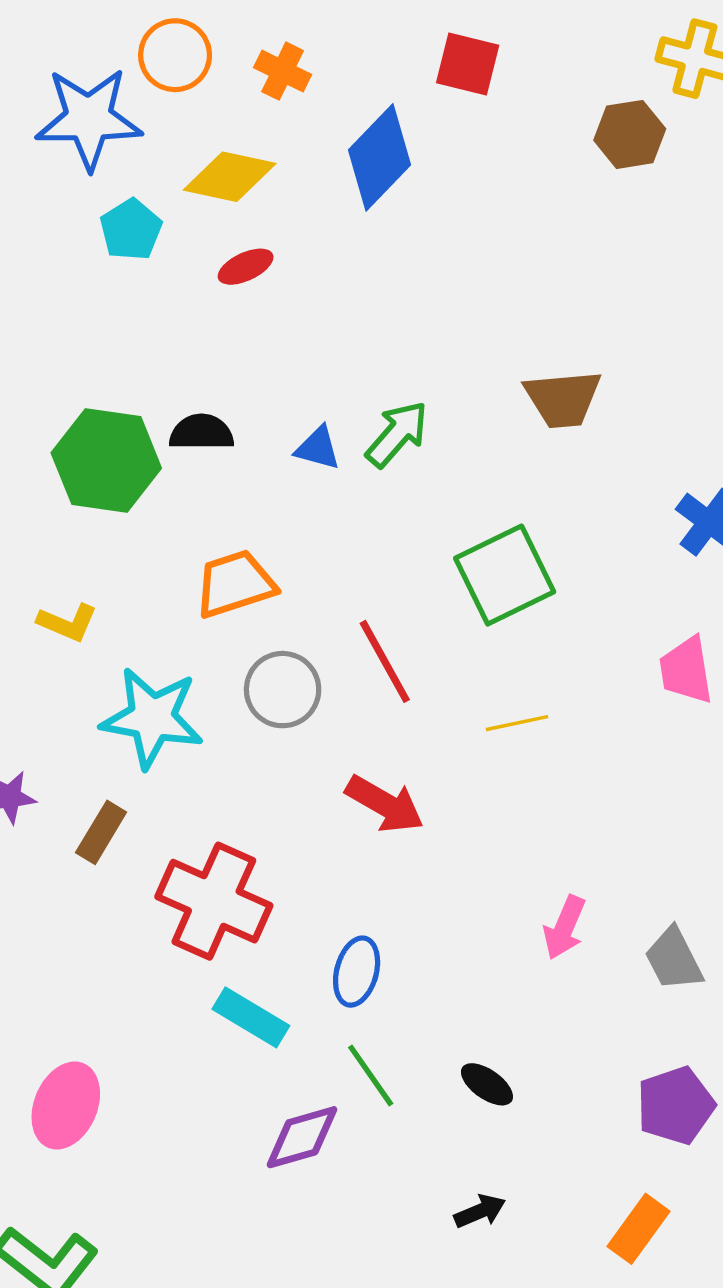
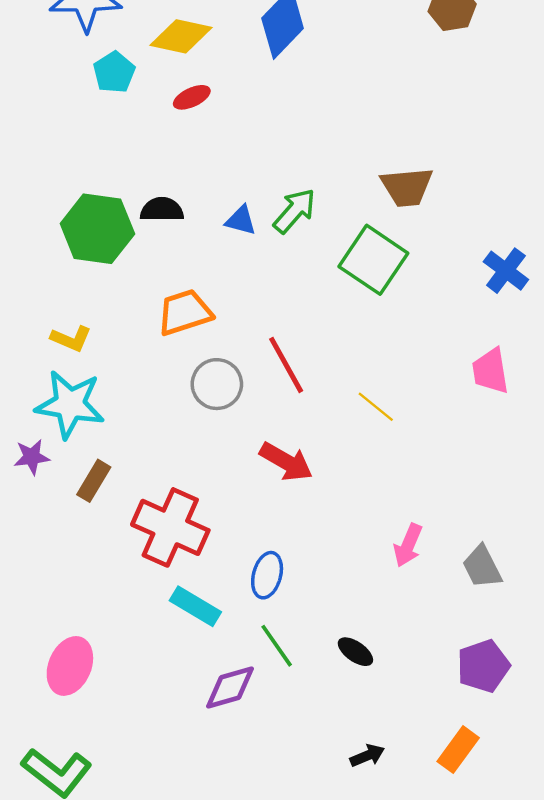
green square: (505, 575) -> (373, 260), moved, turned -30
cyan star: (152, 718) -> (70, 404), moved
yellow line: (517, 723) -> (376, 407), turned 51
black arrow: (480, 1211) -> (367, 756), moved

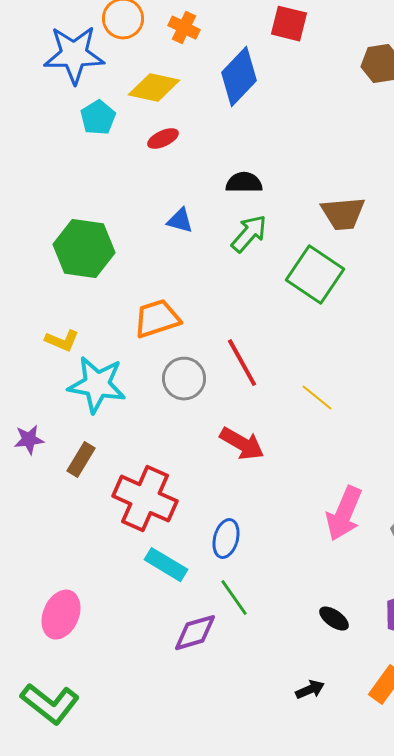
black semicircle: (162, 210) -> (244, 183), moved
blue triangle: (241, 220) -> (180, 221), moved
cyan star: (70, 404) -> (97, 385), moved
pink arrow: (408, 545) -> (344, 514), size x1.5
black ellipse: (355, 652) -> (334, 619), moved

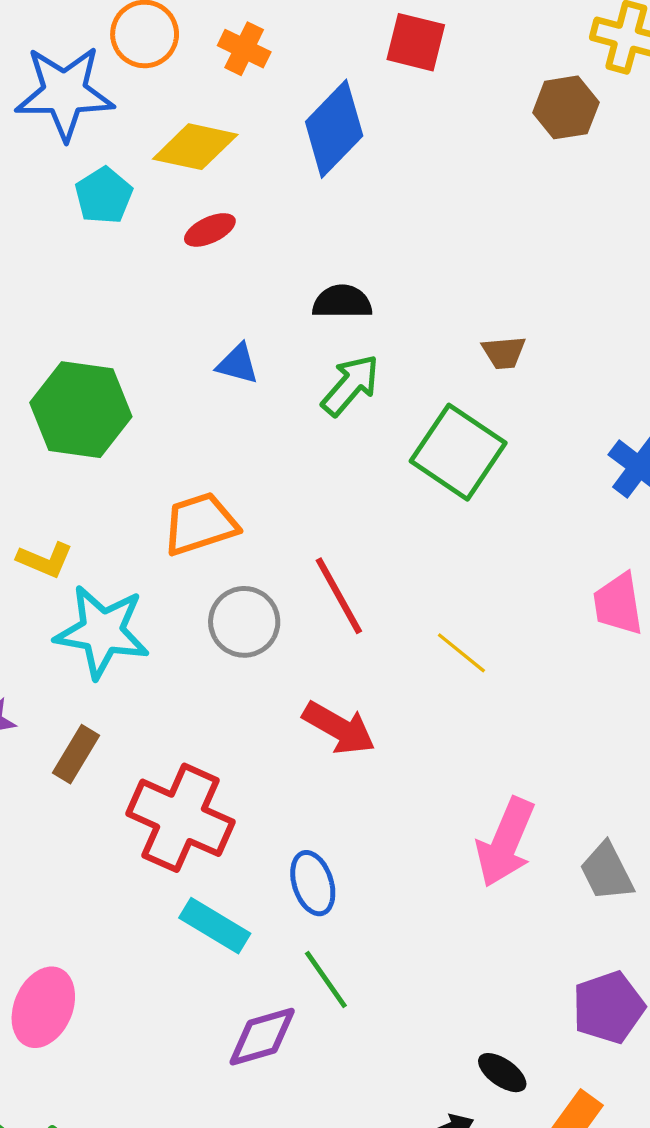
brown trapezoid: (343, 214) -> (504, 352), size x0.6
blue ellipse: (226, 539) -> (313, 883), turned -33
black ellipse: (334, 619) -> (502, 1073), moved

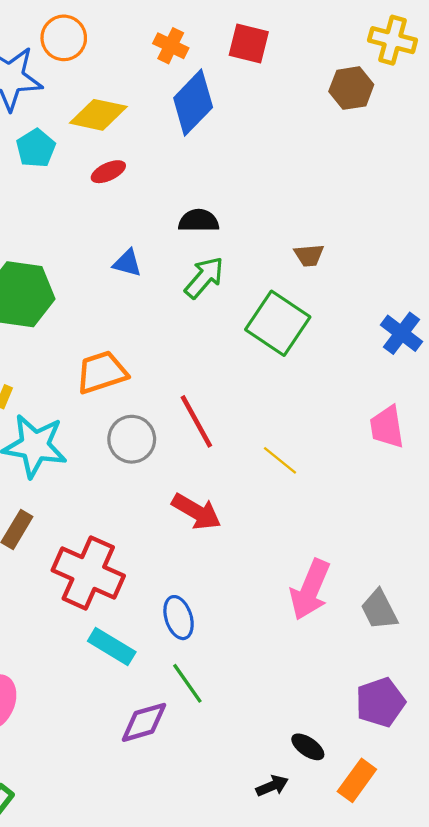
orange cross: (244, 49) -> (171, 46), moved

